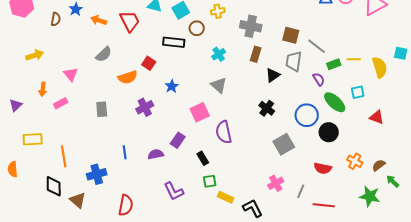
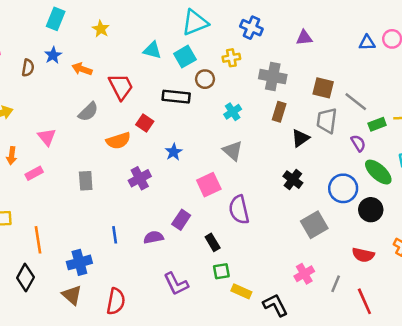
red trapezoid: (130, 21) -> (121, 87), moved
black diamond: (54, 186) -> (25, 278), turned 30
brown triangle: (78, 200) -> (72, 295), moved
red line: (324, 205) -> (364, 301), turned 60

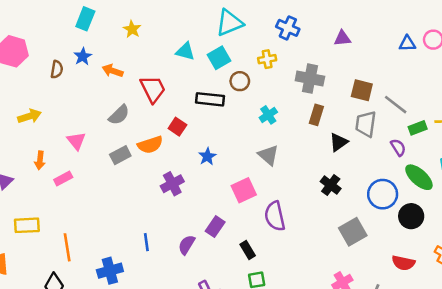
gray rectangle: (86, 181) -> (120, 155), moved, turned 66
purple semicircle: (154, 237) -> (187, 245), turned -48

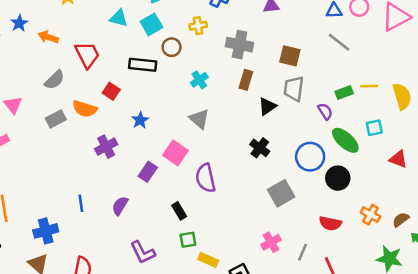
gray line: (396, 105) -> (339, 42), moved
orange semicircle: (150, 145) -> (85, 109), turned 35
pink square: (244, 190) -> (175, 153), turned -30
purple rectangle: (215, 227) -> (148, 172), moved

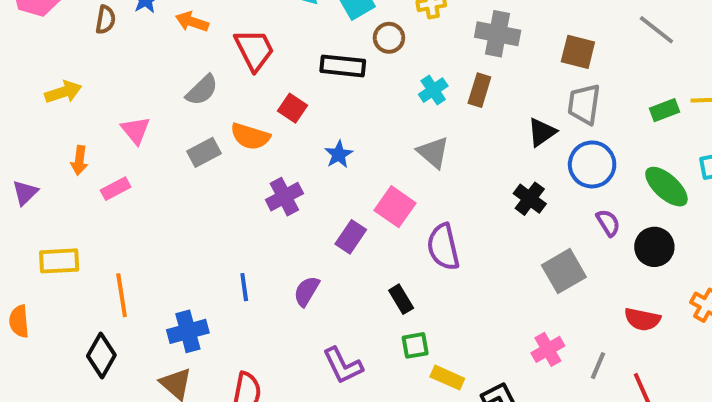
brown rectangle: (246, 80) -> (479, 90), moved
purple semicircle: (325, 111) -> (608, 223), moved
blue circle: (310, 157) -> (592, 164), moved

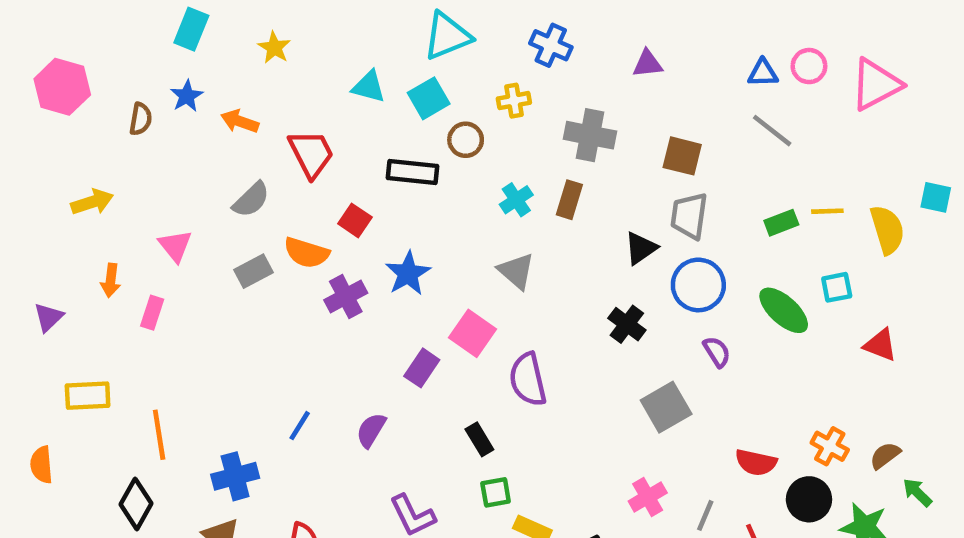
blue star: (339, 154) -> (408, 273), size x1.4
pink rectangle: (116, 189) -> (152, 313), turned -44
purple cross: (284, 197) -> (346, 296), moved
black circle: (654, 247) -> (809, 499), moved
blue line: (244, 287) -> (300, 426), turned 40

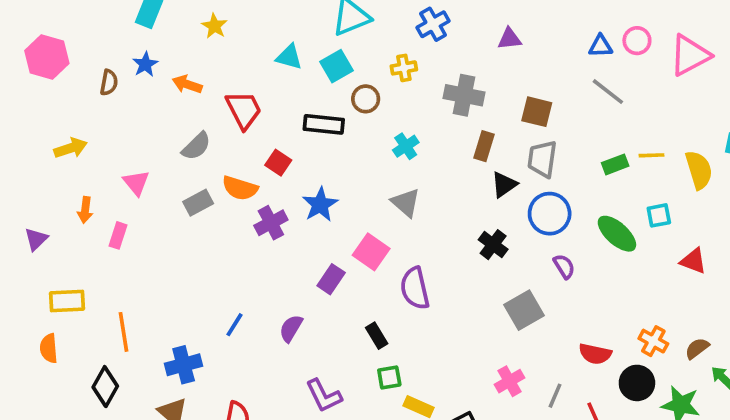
blue cross: (551, 45) -> (433, 24), turned 36
brown rectangle: (569, 200) -> (484, 146), moved
orange semicircle: (41, 465) -> (49, 348), moved

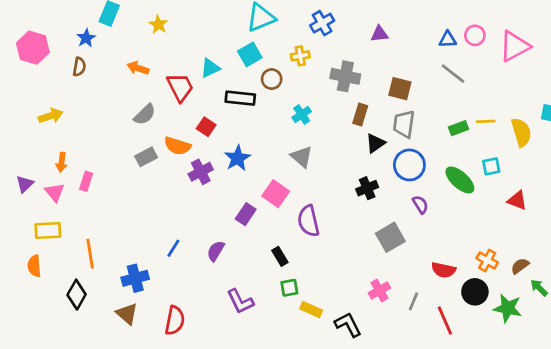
cyan triangle: (289, 57) -> (210, 68), moved, turned -40
blue star: (145, 64) -> (86, 38), moved
pink triangle: (136, 183) -> (55, 192), moved
black cross: (493, 245) -> (367, 188), turned 30

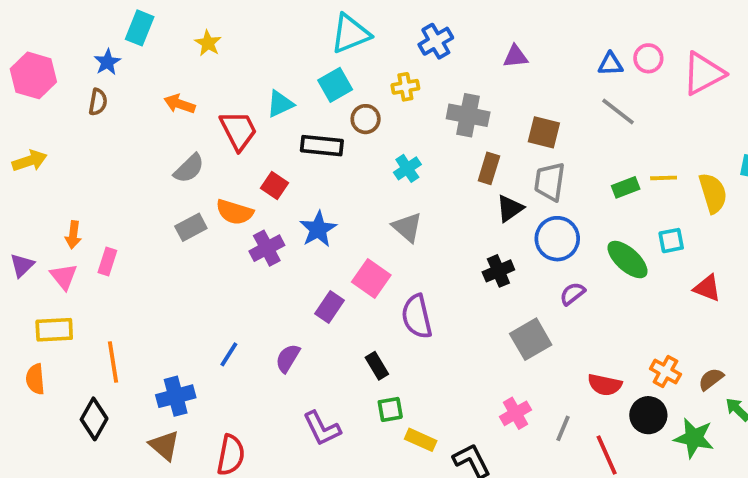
yellow arrow: (51, 116) -> (30, 161), moved
purple semicircle: (420, 205) -> (572, 294), turned -96

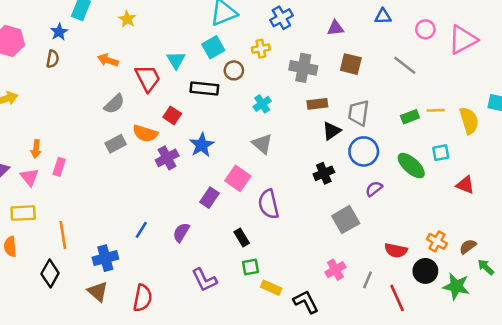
blue triangle: (610, 64) -> (383, 16), moved
cyan triangle: (280, 104) -> (176, 60), turned -36
brown square: (544, 132) -> (351, 64), moved
brown rectangle: (489, 168) -> (317, 104), turned 66

